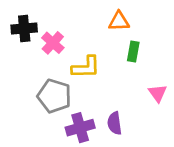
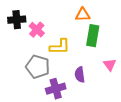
green rectangle: (133, 51) -> (93, 36), size x1.5
purple semicircle: (115, 123) -> (80, 75), moved

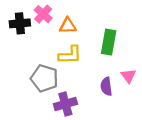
orange triangle: (83, 15) -> (68, 26), moved
pink cross: (37, 30) -> (43, 14), moved
purple semicircle: (80, 75) -> (106, 86), moved

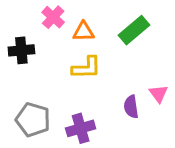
black cross: (20, 23) -> (21, 50), moved
green rectangle: (109, 42) -> (134, 30), moved, turned 40
gray pentagon: (44, 78) -> (33, 120), moved

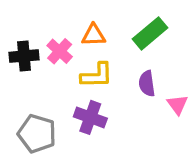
pink cross: (53, 17) -> (60, 51), moved
purple semicircle: (131, 107) -> (147, 84), moved
purple cross: (81, 128) -> (90, 117), moved, turned 36

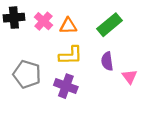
pink cross: (60, 51) -> (43, 21), moved
black cross: (24, 56) -> (14, 18), moved
gray pentagon: (37, 134) -> (27, 74), moved

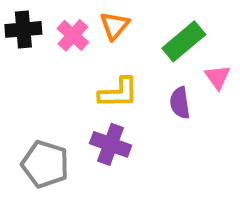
orange triangle: (68, 26) -> (114, 26), moved, turned -48
gray pentagon: (27, 74) -> (45, 164), moved
pink triangle: (130, 77) -> (217, 77), moved

